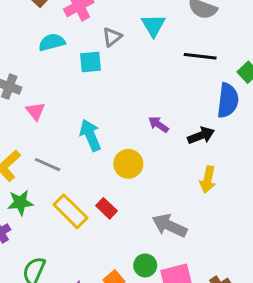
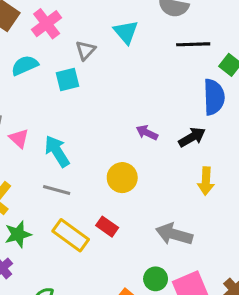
black line: (200, 56) -> (193, 44), moved
cyan arrow: (90, 135) -> (57, 151), moved
gray line: (47, 165) -> (57, 190), moved

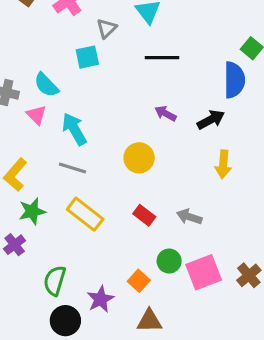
black line: (193, 44) -> (162, 58), moved
cyan semicircle: (25, 65) -> (46, 85), moved, turned -112
red rectangle: (107, 227) -> (144, 215), moved
gray arrow: (174, 234) -> (189, 217), size x0.7

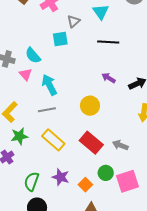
gray line: (73, 168) -> (47, 110), turned -30
red rectangle: (144, 215) -> (91, 143), size x1.6
purple star: (100, 299) -> (61, 177), moved, turned -30

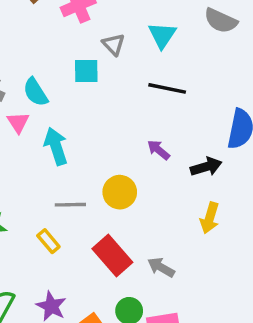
gray triangle: (74, 21) -> (114, 44), turned -40
gray line: (47, 110) -> (70, 205), moved
yellow rectangle: (53, 140) -> (48, 241), size x0.6

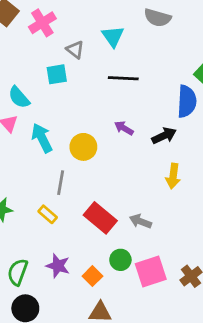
yellow circle: (120, 192) -> (83, 147), moved
gray line: (70, 205) -> (61, 183), turned -70

